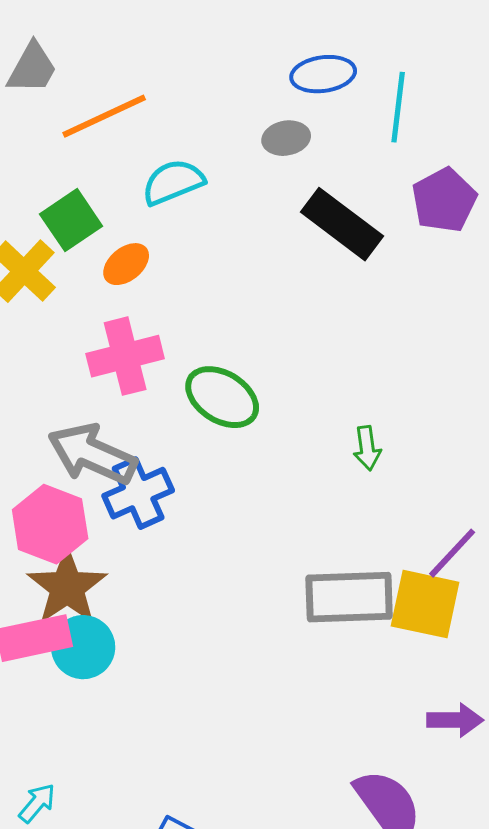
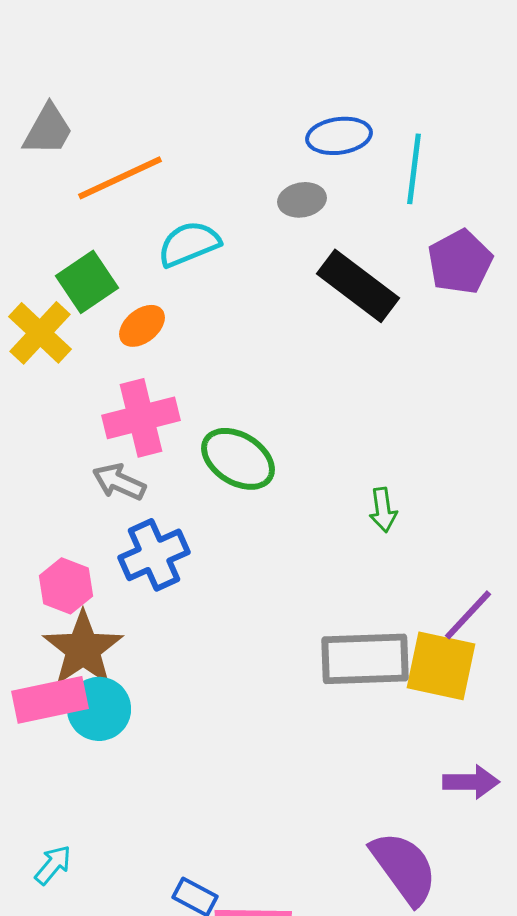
gray arrow: (92, 454) -> (119, 482), moved, size x0.6
pink hexagon: (50, 524) -> (66, 586), size x0.7

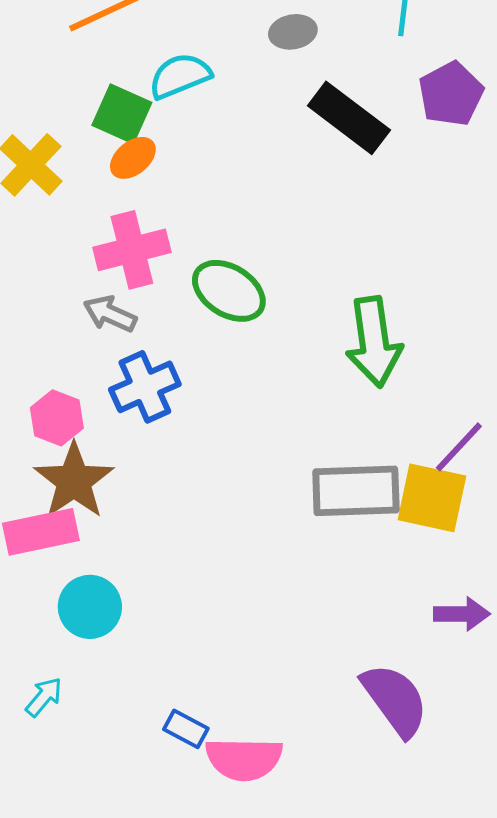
green square: (87, 282) -> (122, 114), moved, turned -32
green arrow: (383, 510) -> (374, 342), size x2.0
cyan circle: (99, 709) -> (90, 607), moved

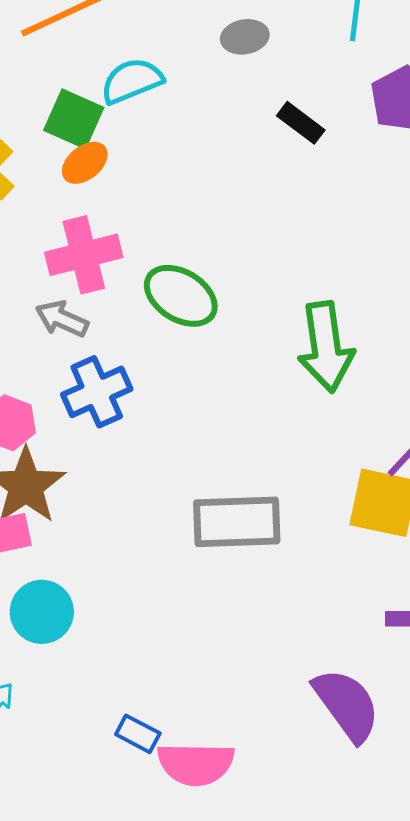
black rectangle: (349, 118) -> (301, 123), size x0.6
gray rectangle: (356, 491) -> (237, 522), moved

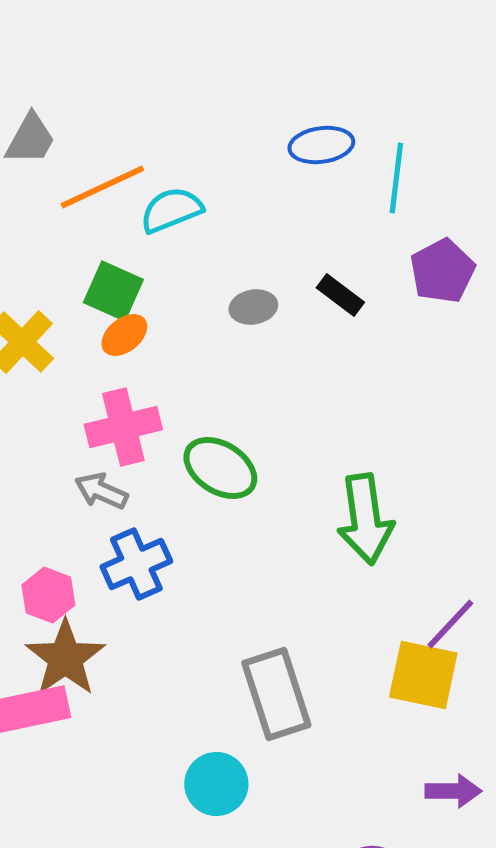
gray ellipse: (245, 37) -> (253, 307), moved
cyan semicircle: (132, 81) -> (171, 210), moved
gray rectangle: (237, 522) -> (276, 694), turned 74
cyan circle: (42, 612) -> (216, 784), moved

